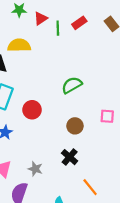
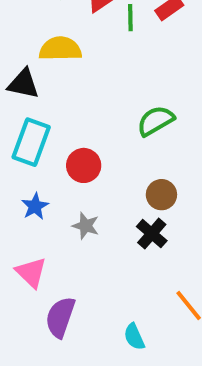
black cross: (70, 157) -> (152, 234), moved
gray star: (35, 169) -> (86, 226), moved

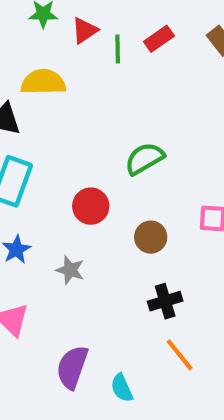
red circle: (84, 165) -> (91, 206), moved
black cross: (152, 234) -> (165, 301), moved, turned 32
purple semicircle: (60, 317) -> (72, 367), moved

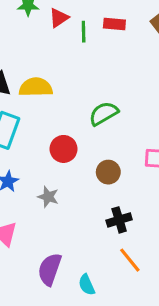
red rectangle: (159, 39) -> (114, 24), turned 40
yellow semicircle: (43, 82) -> (36, 87), moved

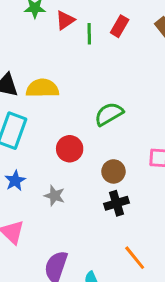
red rectangle: (114, 24) -> (120, 26), turned -65
black cross: (119, 220) -> (117, 203), moved

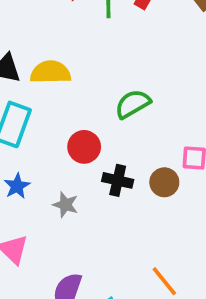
brown circle: (113, 171) -> (164, 182), moved
black cross: (117, 203) -> (118, 180), moved, turned 30

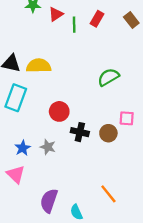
green semicircle: (133, 104) -> (108, 77), moved
blue star: (17, 186) -> (23, 148), moved

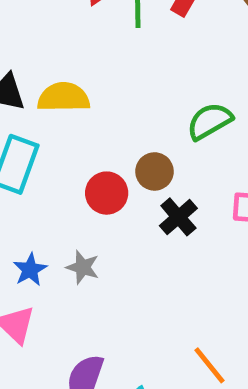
black cross: (80, 132) -> (178, 217), moved, turned 36
brown circle: (108, 133) -> (154, 171), moved

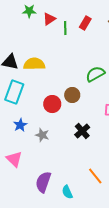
black cross: (178, 217) -> (82, 131), moved
blue star: (30, 270) -> (20, 125), moved

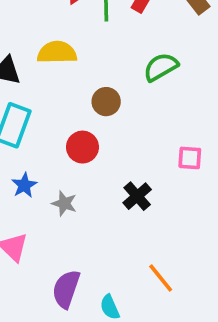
yellow semicircle: (34, 64) -> (57, 52), moved
green semicircle: (95, 74) -> (161, 67), moved
brown circle: (72, 95) -> (106, 102), moved

